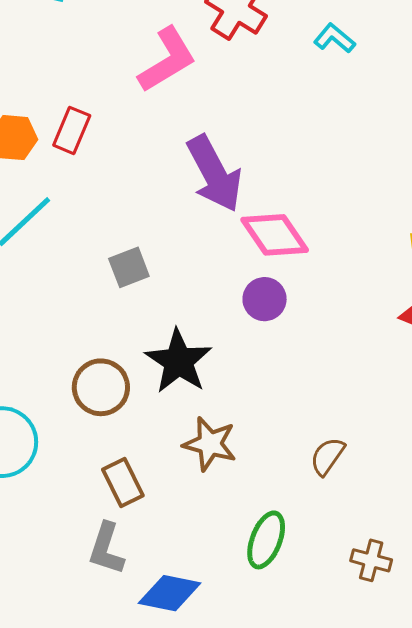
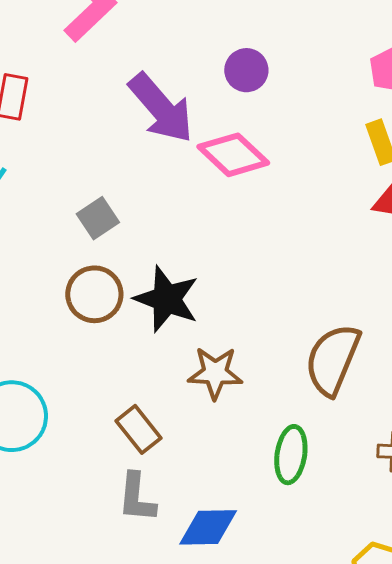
purple circle: (265, 299) -> (246, 70), moved
brown circle: (101, 387) -> (94, 294), moved
brown semicircle: (327, 456) -> (333, 360), size x1.8

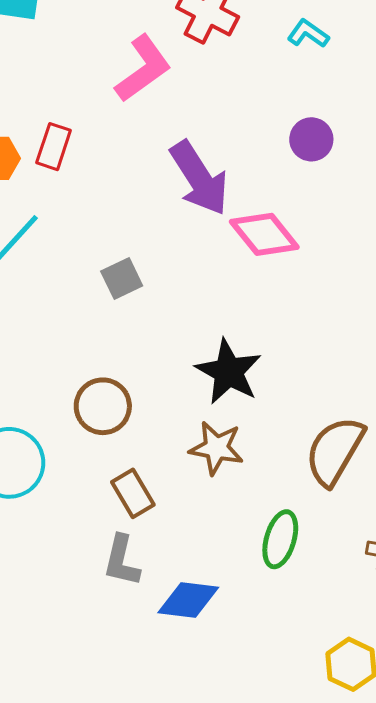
purple circle: (246, 70) -> (311, 139), moved
brown circle: (94, 294) -> (103, 406), moved
black star: (167, 299) -> (229, 372), moved

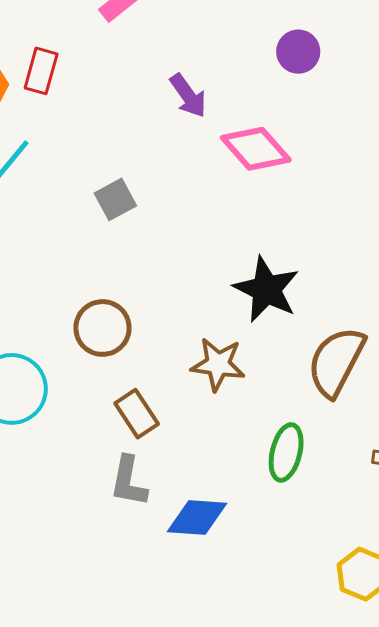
purple arrow: (199, 178) -> (188, 96), size x0.6
black star: (229, 372) -> (266, 289), moved

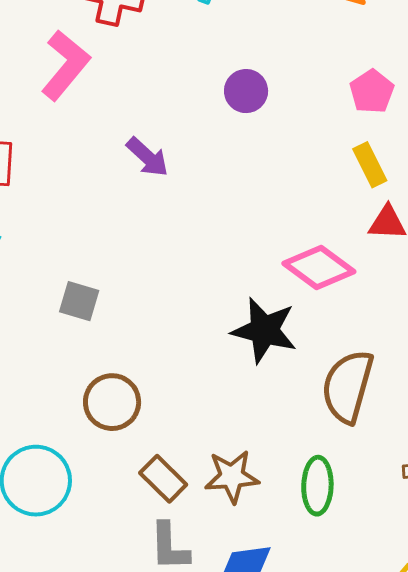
pink diamond: (256, 149) -> (319, 268), moved
gray square: (115, 199) -> (79, 301), moved, turned -33
brown star: (218, 364) -> (232, 477), moved

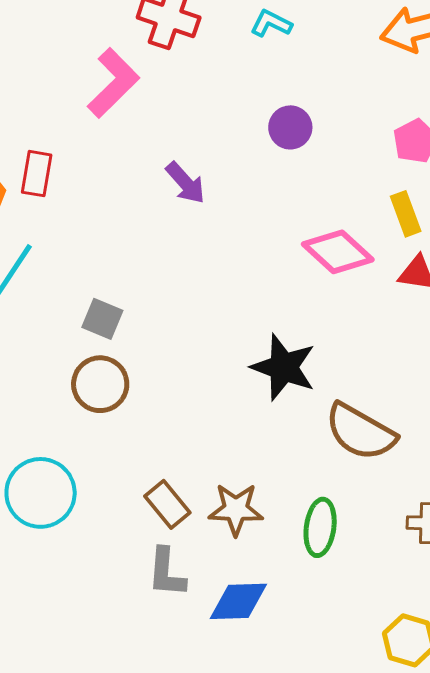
pink diamond: (319, 268) -> (338, 252), moved
brown semicircle: (348, 386) -> (360, 432), turned -82
brown circle: (112, 402) -> (100, 384), moved

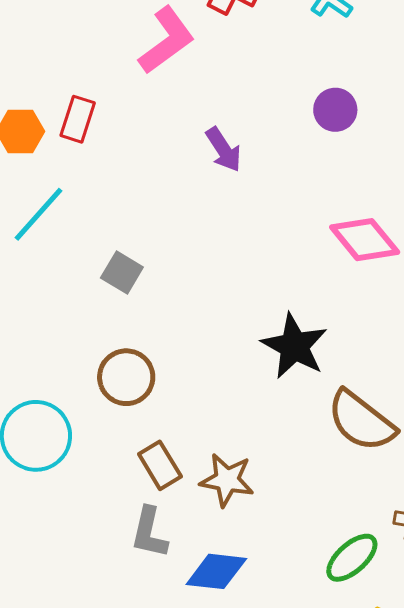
brown circle: (100, 384) -> (126, 377), moved
green ellipse: (320, 527) -> (352, 558), moved, turned 32

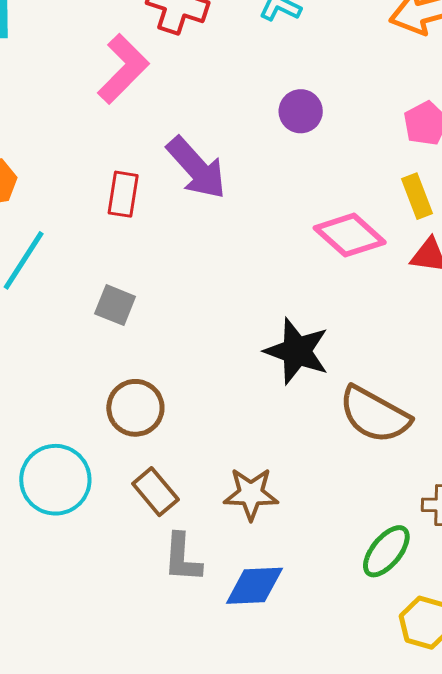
red rectangle: (78, 119) -> (123, 194), moved
purple arrow: (224, 150) -> (196, 168), size x1.5
brown rectangle: (160, 465) -> (155, 492), moved

